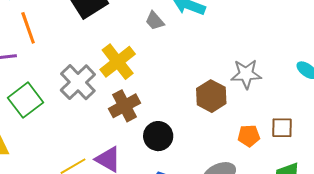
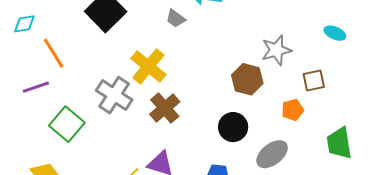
brown square: (282, 128) -> (314, 80), moved
black circle: (158, 136) -> (233, 127), moved

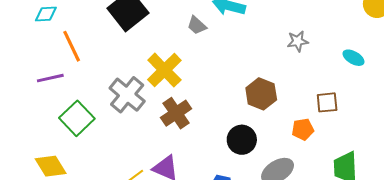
gray star: (276, 50) -> (298, 41), moved, size x0.7

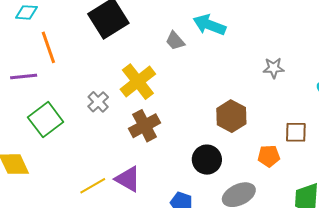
gray cross: (127, 95) -> (98, 102), size x0.6

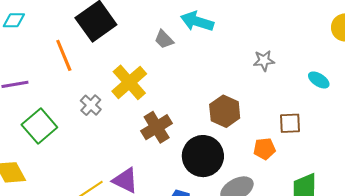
orange line: (48, 47) -> (64, 55), moved
brown cross: (145, 126) -> (157, 127), moved
black circle: (207, 160) -> (203, 156), size x1.4

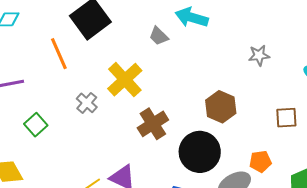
green square: (39, 126) -> (36, 125), size x0.7
orange pentagon: (264, 149) -> (260, 162), moved

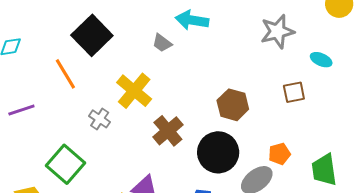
gray star: (259, 55) -> (277, 31), moved, size x1.6
brown square: (286, 118) -> (294, 92), moved
green square: (36, 125) -> (66, 164), moved, size x1.6

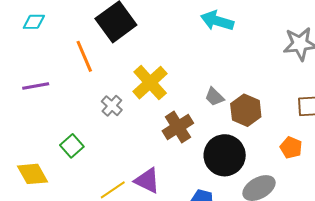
gray trapezoid: (162, 43) -> (214, 97), moved
orange pentagon: (279, 154) -> (291, 148), moved, turned 30
green square: (66, 164) -> (72, 146), size x0.6

